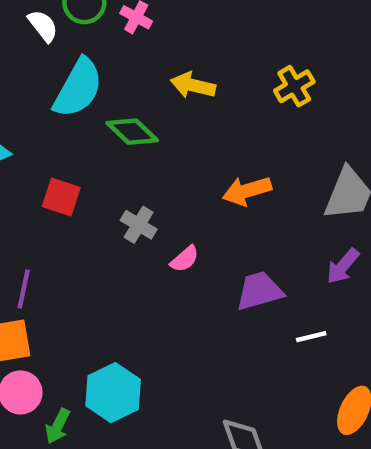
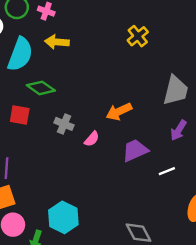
yellow arrow: (193, 85) -> (57, 42), moved
green diamond: (132, 132) -> (41, 88), moved
orange arrow: (247, 191) -> (119, 111), moved

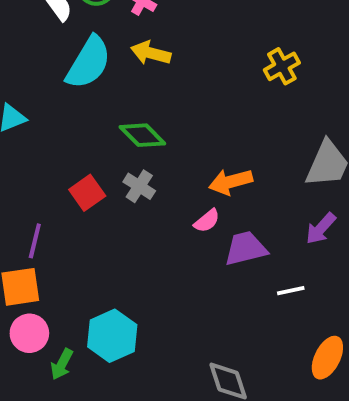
green diamond: (41, 88) -> (142, 135), moved
red square: (20, 115) -> (87, 193), moved, turned 35
pink semicircle: (92, 139) -> (207, 221), moved

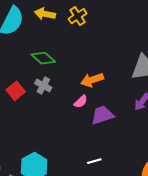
yellow cross: (282, 66) -> (78, 16), moved
white line: (291, 291) -> (94, 161), moved

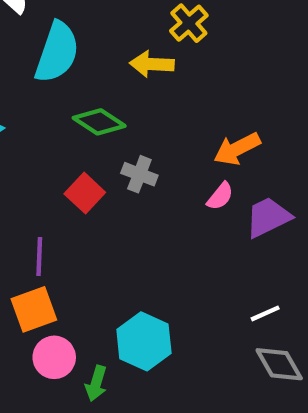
yellow arrow: (45, 14) -> (152, 64), moved
green diamond: (43, 58) -> (99, 122), moved

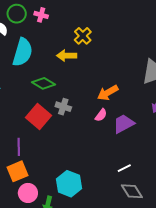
red square: (85, 193) -> (38, 117), size x1.4

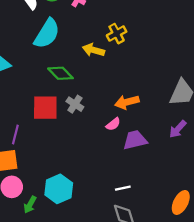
red square: (38, 117) -> (45, 108), turned 35

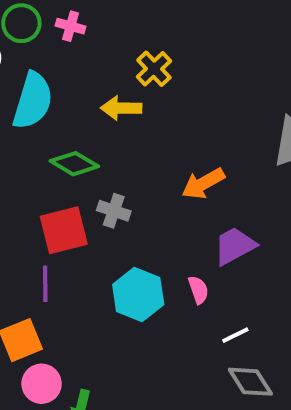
pink semicircle: (113, 124) -> (198, 290), moved, turned -56
purple line: (15, 134) -> (45, 284), moved
cyan hexagon: (59, 189) -> (138, 294), moved

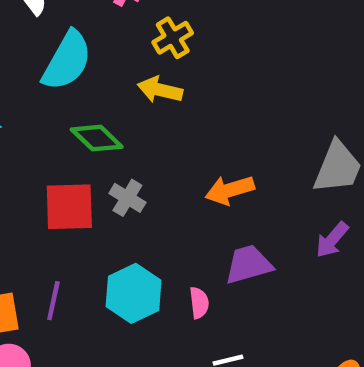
yellow cross: (154, 69) -> (173, 38), moved
purple line: (45, 284) -> (53, 301), moved

